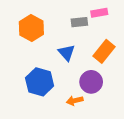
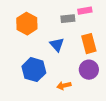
orange rectangle: (104, 51) -> (89, 44), turned -54
purple circle: (91, 82) -> (89, 70), moved

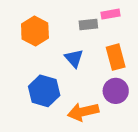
orange arrow: (64, 86) -> (83, 112), size x1.6

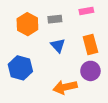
gray rectangle: (88, 24) -> (55, 19), moved
blue hexagon: (44, 91) -> (20, 68), moved

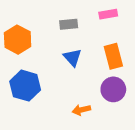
orange hexagon: (27, 24) -> (18, 40), moved
orange arrow: (65, 87) -> (81, 110), size x0.6

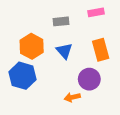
orange hexagon: (18, 40) -> (32, 46), moved
purple circle: (113, 89) -> (89, 79), moved

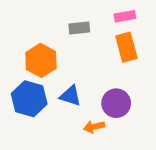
orange rectangle: (101, 50) -> (126, 47), moved
blue triangle: (64, 51) -> (70, 96), moved, turned -30

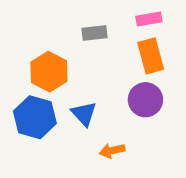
blue triangle: (70, 96) -> (84, 114), turned 30
purple circle: (116, 103) -> (145, 100), moved

